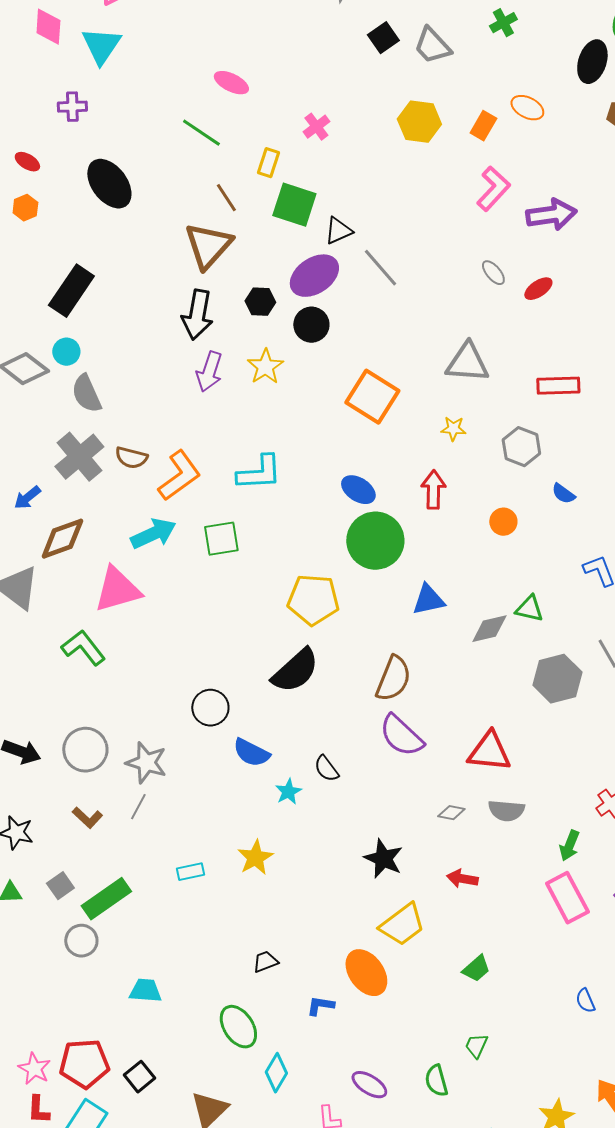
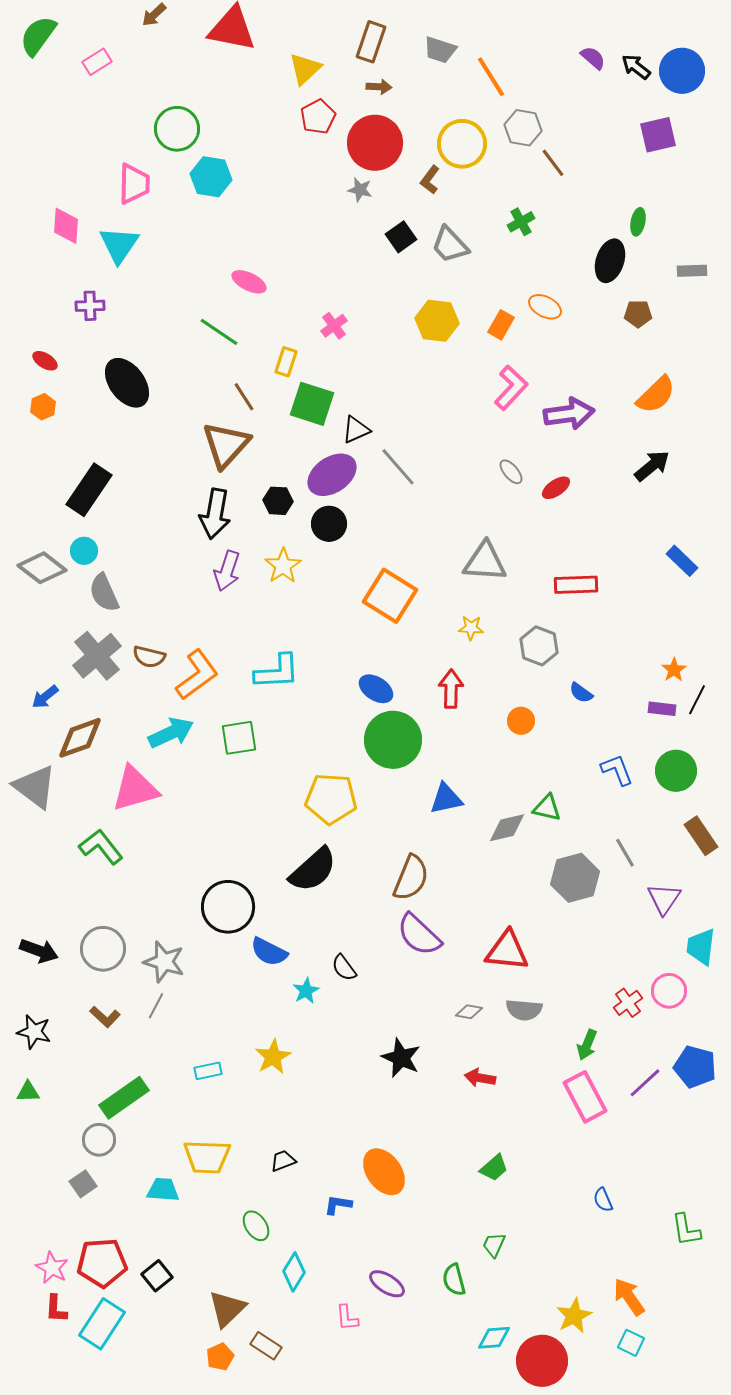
black circle: (210, 708) -> (228, 907), size x1.4
gray square: (60, 886) -> (83, 1184), moved
yellow trapezoid: (402, 925) -> (207, 1157), moved, turned 39
green ellipse: (238, 1027) -> (256, 1226), size x0.7

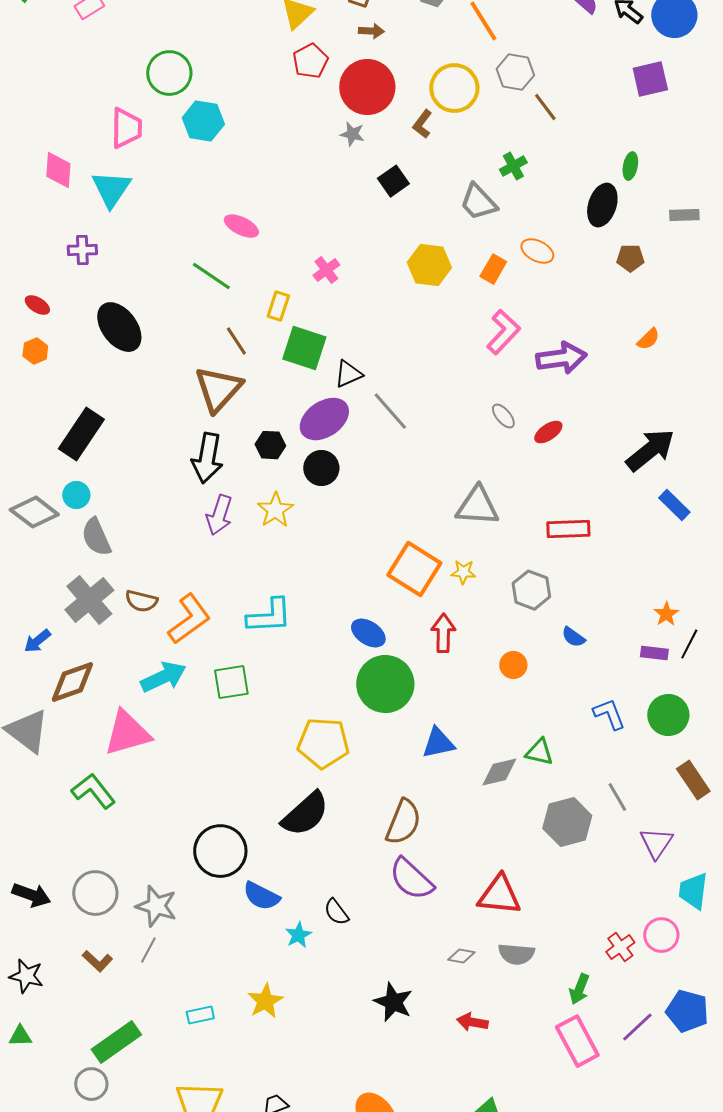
gray trapezoid: (450, 245) -> (478, 202), moved
orange semicircle: (656, 395) -> (648, 339), size x0.6
black arrow: (652, 466) -> (650, 450), moved, size x1.4
orange square: (390, 596) -> (414, 569), moved

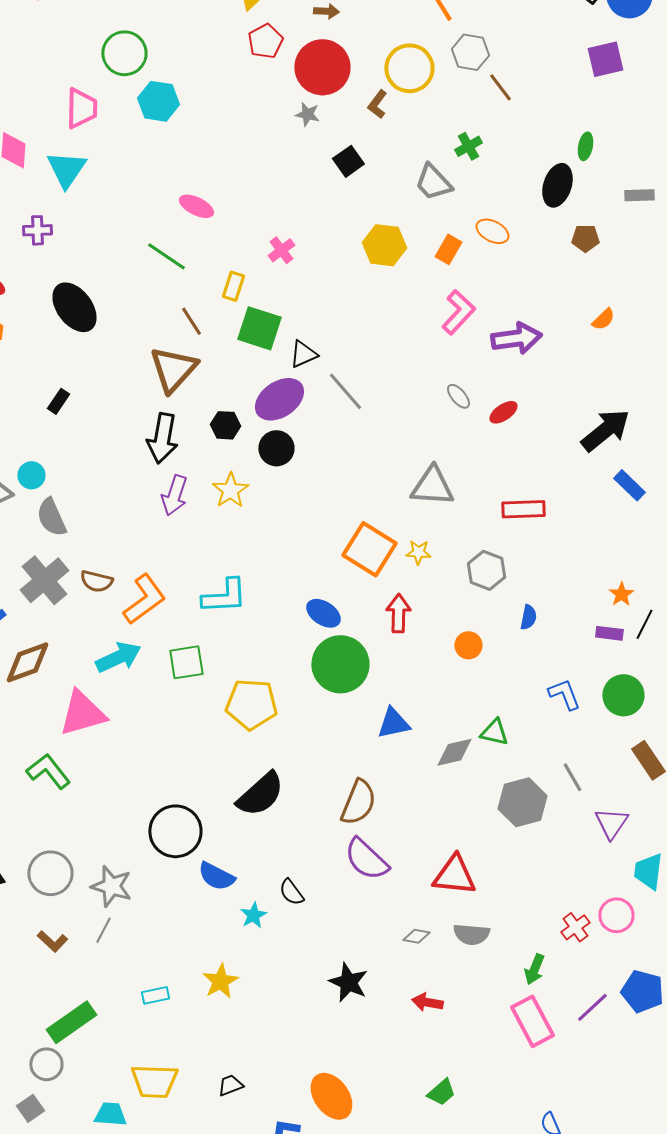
black rectangle: (81, 434) -> (58, 401), moved, size x0.5
blue semicircle: (573, 637) -> (528, 617), turned -115
yellow pentagon: (323, 743) -> (251, 704), moved

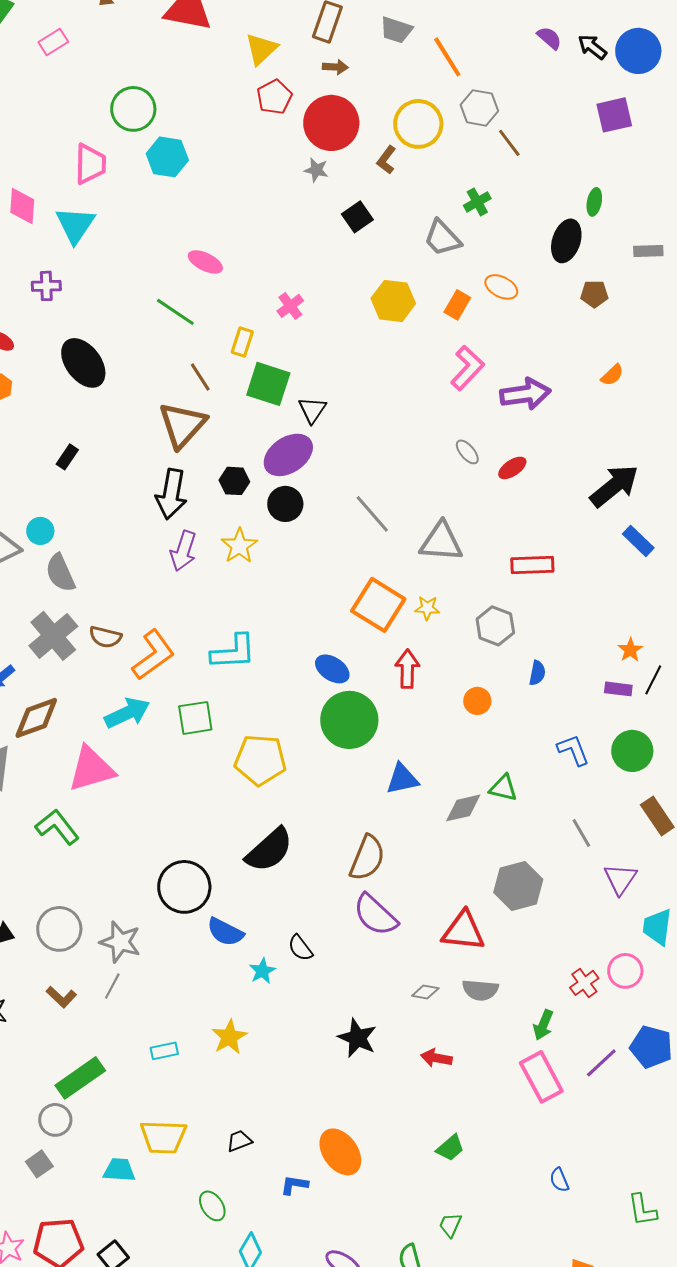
black triangle: (303, 354) -> (312, 410), turned -32
gray line: (345, 391) -> (372, 514), moved
gray hexagon: (522, 802) -> (518, 886), moved

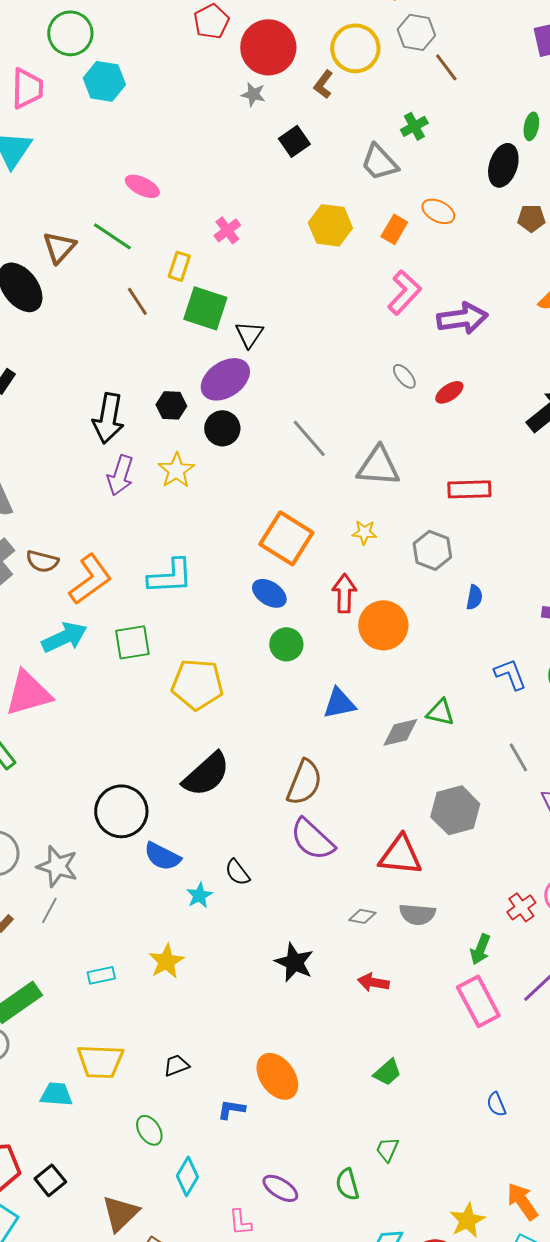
brown triangle: (182, 425) -> (59, 247), moved, size x0.7
orange square: (378, 605) -> (286, 538), moved
orange circle: (477, 701) -> (383, 625), moved, size x1.8
green circle: (349, 720) -> (286, 644), size x0.6

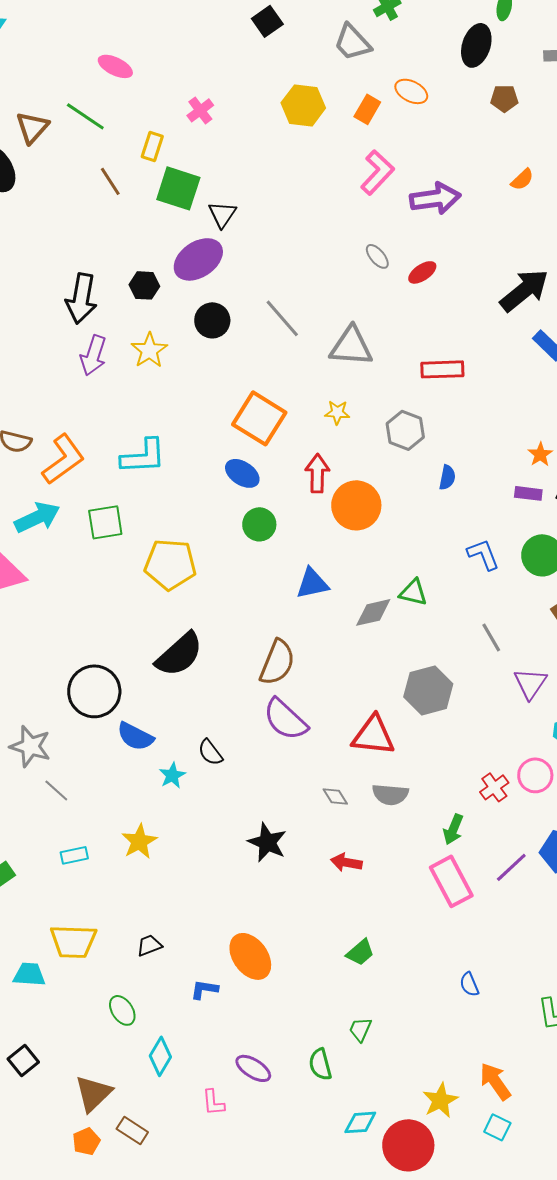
black circle: (222, 428) -> (212, 320), moved
gray line: (49, 910) -> (56, 790), moved, turned -76
gray diamond: (362, 916) -> (335, 796), turned 48

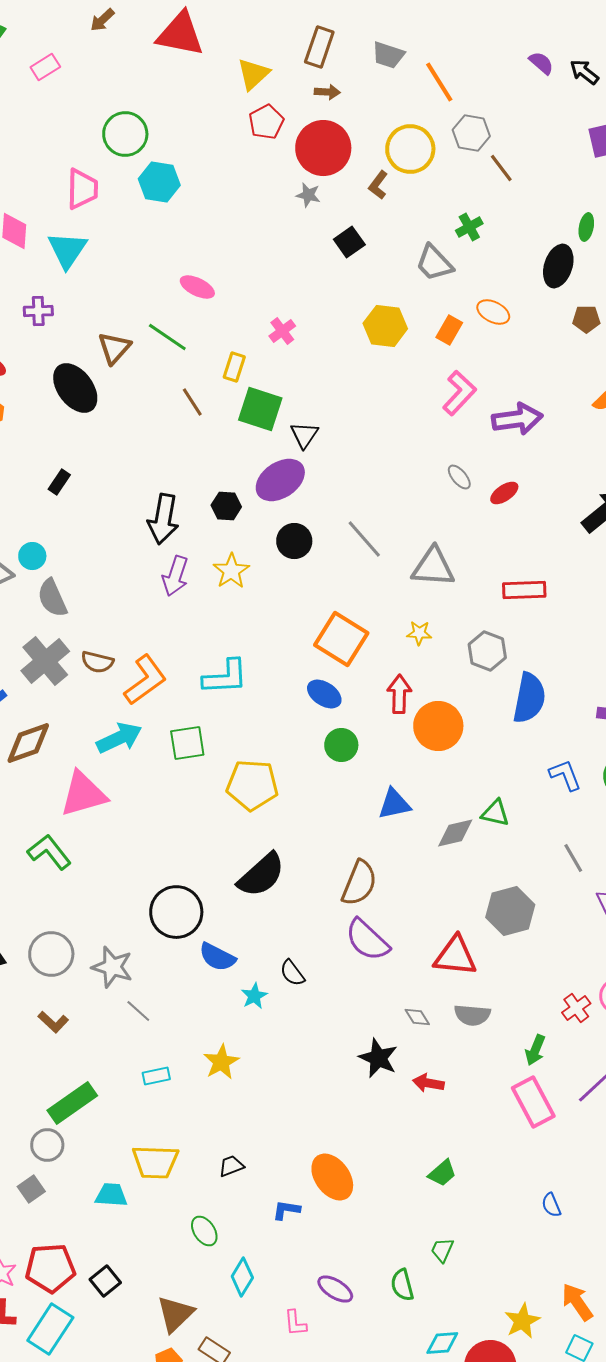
blue semicircle: (447, 477) -> (529, 698), size x2.0
black star: (267, 842) -> (378, 1058), moved

